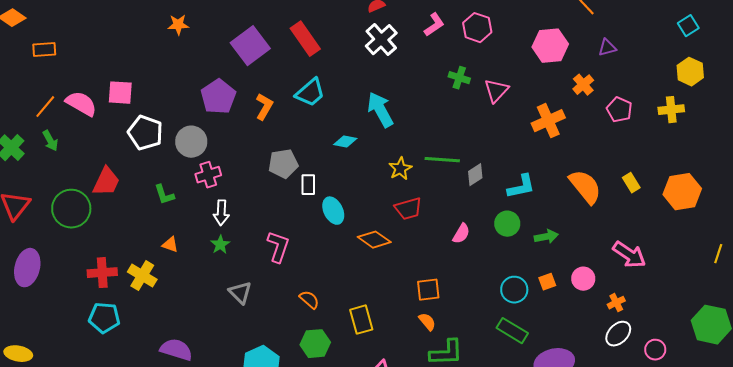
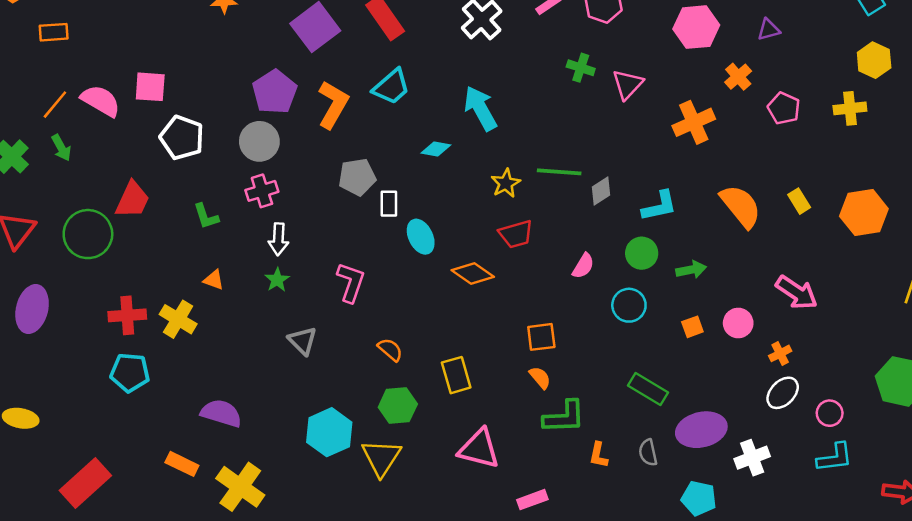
orange L-shape: (264, 107) -> (333, 105), size x1.4
gray circle: (191, 142) -> (259, 141), moved
cyan circle: (514, 290) -> (629, 305), moved

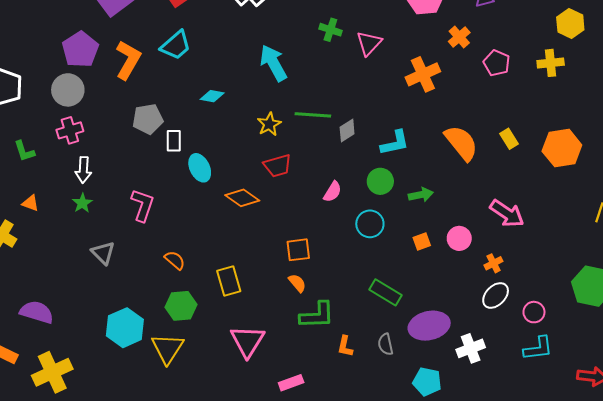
cyan arrow: (480, 108) -> (273, 63), moved
pink triangle: (479, 449) -> (247, 341), turned 48
yellow cross: (240, 487) -> (52, 372), turned 30

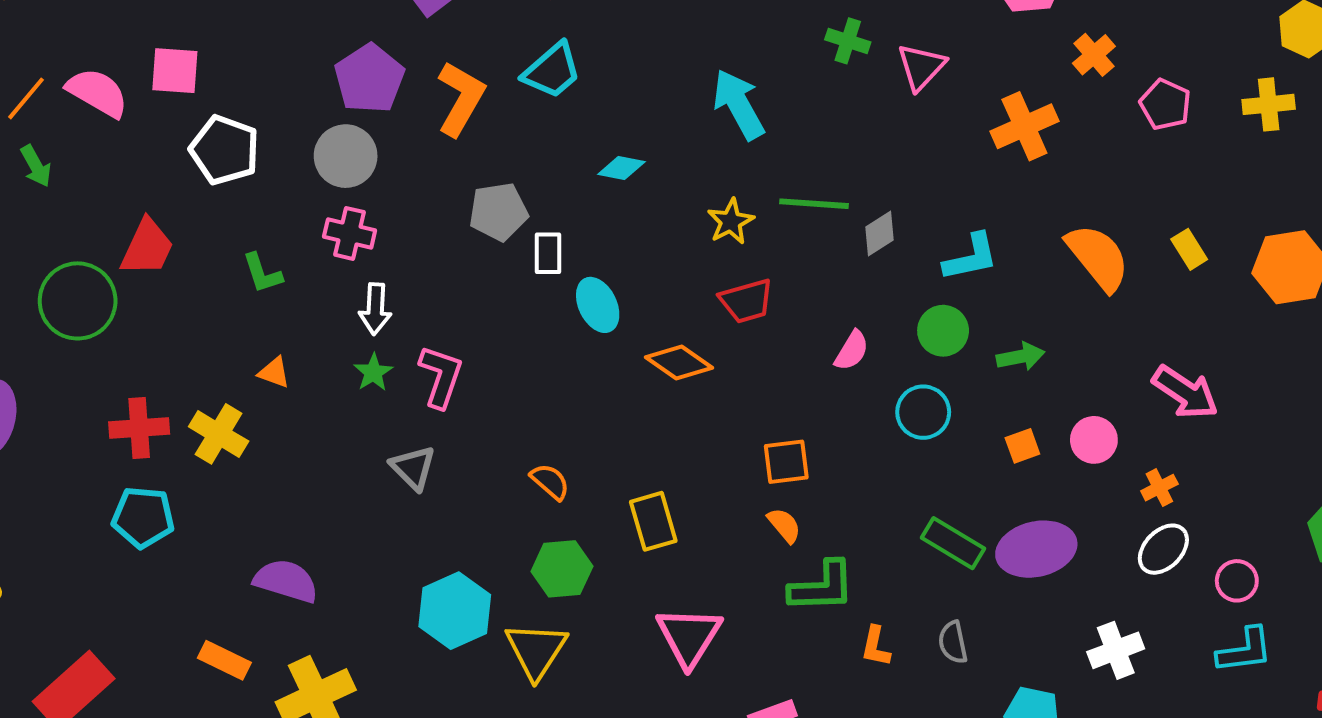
pink cross: (70, 130) -> (350, 233), turned 30
pink L-shape: (143, 205) -> (441, 376), moved
purple ellipse: (429, 326) -> (1036, 549), moved

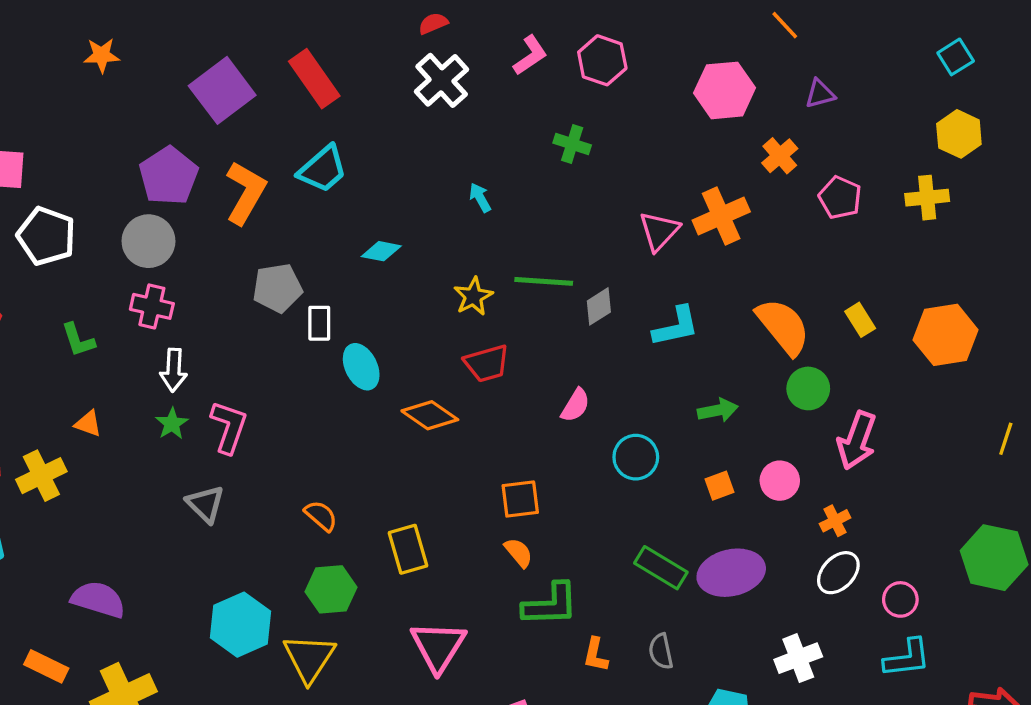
pink triangle: (921, 67) -> (659, 231), moved
cyan arrow: (739, 104) -> (480, 198), size x0.5
green circle: (943, 331) -> (808, 388), moved
pink arrow: (1185, 392) -> (857, 440), turned 76
yellow cross: (219, 434) -> (41, 476), turned 33

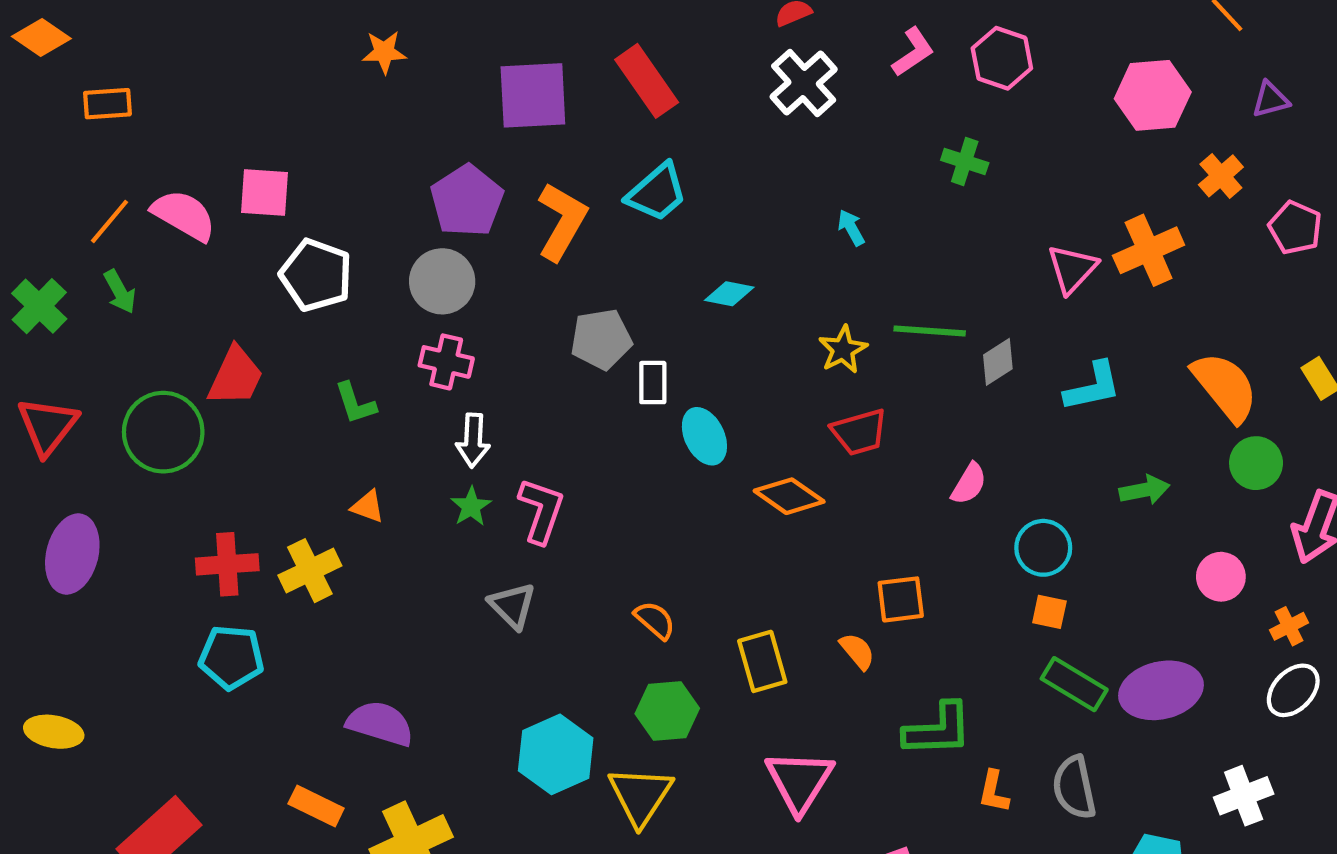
purple square: (222, 90) -> (533, 95), turned 34
orange square: (719, 486) -> (1049, 612), moved, turned 32
orange semicircle: (519, 553) -> (857, 651), moved
gray semicircle: (661, 651) -> (1074, 787), size x1.4

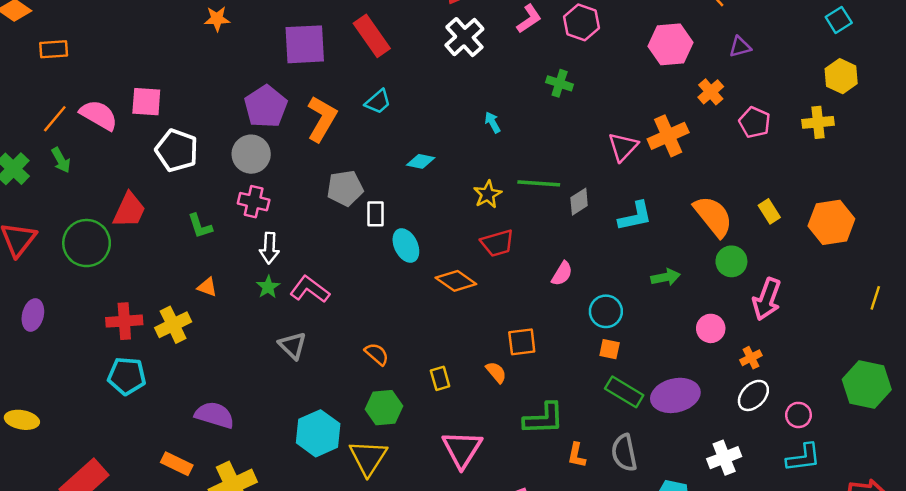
cyan trapezoid: (657, 192) -> (378, 102), size x0.7
pink L-shape: (541, 511) -> (310, 289), turned -72
purple ellipse: (72, 554) -> (33, 315), size x0.7
yellow rectangle: (762, 661) -> (440, 378), size x0.7

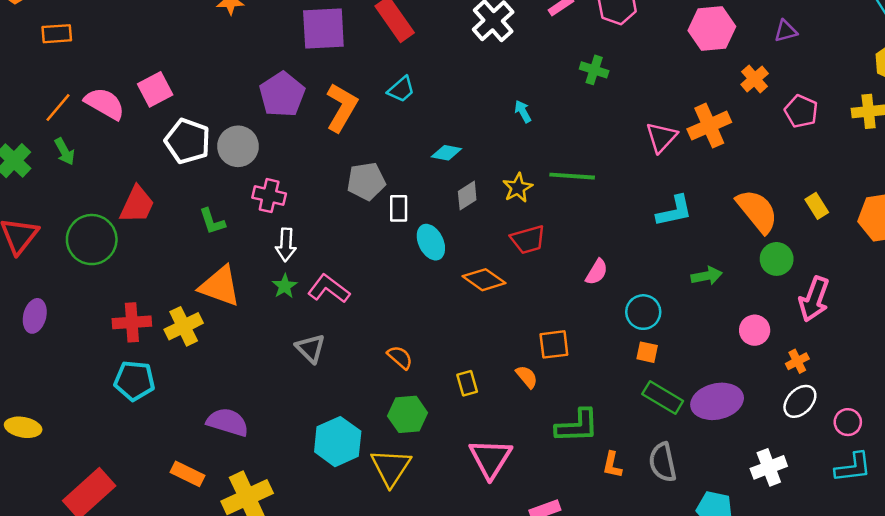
pink square: (146, 102) -> (155, 89), turned -32
gray circle: (251, 154) -> (238, 146), moved
gray diamond: (579, 202) -> (467, 196), moved
orange triangle: (207, 287) -> (220, 286), size x2.0

